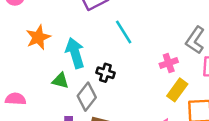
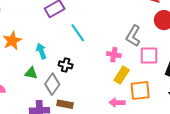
cyan arrow: (75, 53) -> (41, 51), size x0.7
pink cross: (169, 63) -> (114, 55), turned 32

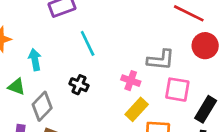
gray L-shape: (133, 36) -> (161, 60), turned -125
black cross: (66, 65) -> (79, 85), moved

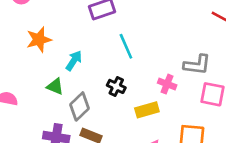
cyan arrow: (35, 60) -> (74, 61), turned 42
yellow rectangle: (137, 109) -> (147, 110), moved, turned 30

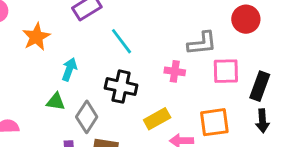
orange star: (39, 40) -> (36, 37), moved
black cross: (116, 86) -> (121, 87), size x1.5
yellow rectangle: (147, 110) -> (157, 119), moved

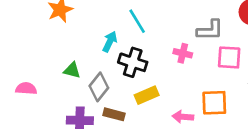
cyan arrow: (69, 69) -> (110, 42), moved
yellow rectangle: (157, 119) -> (147, 95), moved

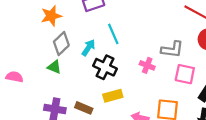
gray diamond: (99, 87) -> (61, 43), moved

